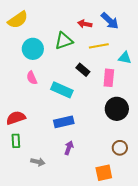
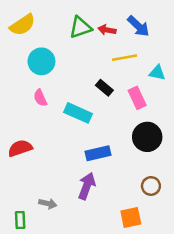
green triangle: (64, 41) -> (80, 27), moved
pink rectangle: (109, 78) -> (137, 98), turned -30
blue rectangle: (64, 122) -> (98, 153), moved
green rectangle: (16, 141) -> (20, 220), moved
purple arrow: (69, 148) -> (87, 186), size x1.5

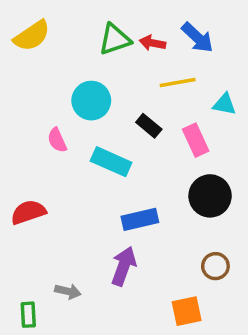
cyan circle: (41, 61) -> (91, 101), moved

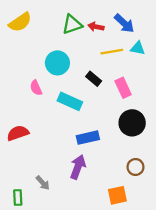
cyan triangle: (224, 104) -> (138, 48), moved
gray arrow: (68, 291) -> (43, 183), turned 35

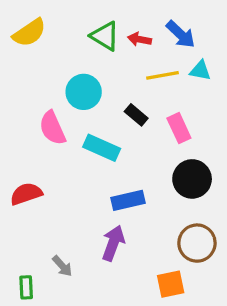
green triangle: (72, 24) -> (105, 36), turned 50
pink semicircle: (36, 88) -> (52, 128), size x1.5
brown circle: (135, 167) -> (197, 243), size x1.5

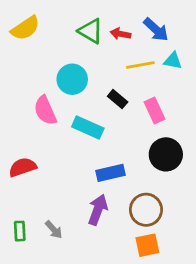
brown circle: (197, 243) -> (146, 210), moved
green rectangle: (26, 287) -> (20, 231), moved

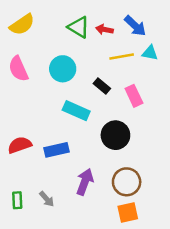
pink semicircle: (45, 110) -> (18, 69), moved
black circle: (166, 154) -> (115, 135), moved
blue rectangle: (110, 173) -> (57, 150), moved

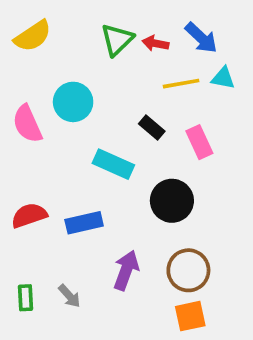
green triangle: (79, 27) -> (117, 40), turned 45
pink semicircle: (18, 69) -> (27, 124), moved
cyan circle: (63, 69) -> (73, 102), moved

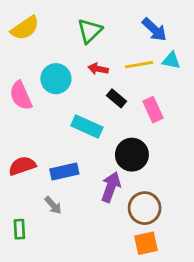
red arrow: (155, 43) -> (98, 69), moved
purple arrow: (126, 270) -> (111, 187), moved
gray arrow: (69, 296) -> (53, 205), moved

